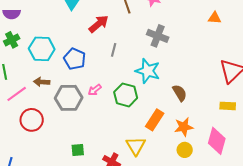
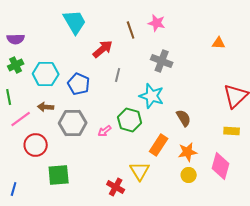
pink arrow: (95, 90) -> (105, 131), moved
green square: (78, 150) -> (59, 175), moved, size x1.6

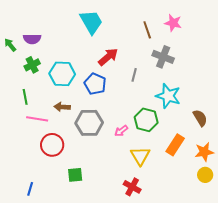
red arrow: (103, 49) -> (108, 57), moved
gray cross: (162, 61) -> (163, 57), moved
pink line: (21, 119) -> (37, 119), turned 45
yellow triangle: (140, 171) -> (140, 156), moved
green square: (59, 175) -> (75, 175), size x0.7

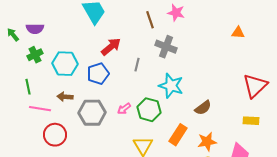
blue pentagon: (95, 84) -> (98, 74), turned 30
brown semicircle: (200, 118) -> (203, 108), turned 84
pink arrow: (121, 131) -> (124, 109), moved

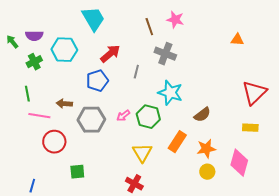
cyan hexagon: (65, 64) -> (64, 50), moved

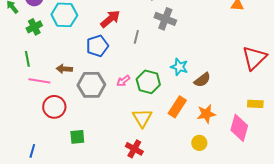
cyan star: (170, 93) -> (179, 67), moved, size x0.7
yellow rectangle: (250, 128) -> (255, 104), moved
yellow circle: (207, 172) -> (199, 143), moved

